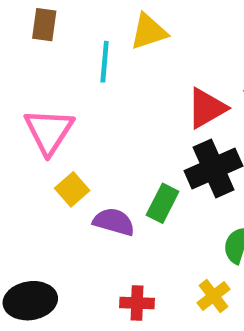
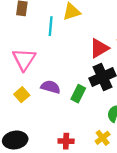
yellow square: (72, 189) -> (22, 95), moved
purple semicircle: (114, 222) -> (51, 87), moved

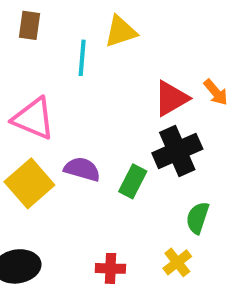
pink triangle: (24, 59) -> (34, 119), turned -40
yellow square: (22, 95) -> (29, 183), size x1.6

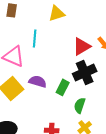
cyan line: (82, 58) -> (35, 38), moved
green semicircle: (198, 218) -> (80, 105), moved

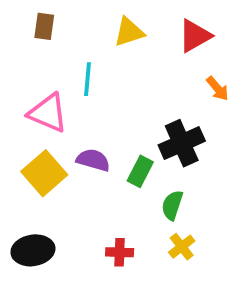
red triangle: (82, 46) -> (195, 36), moved

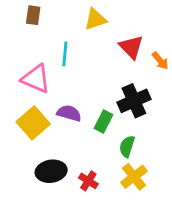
red triangle: (195, 36) -> (131, 47), moved, turned -44
yellow cross: (182, 247) -> (134, 177), size x1.4
black ellipse: (33, 250) -> (51, 171), moved
red cross: (120, 252) -> (88, 181), turned 30

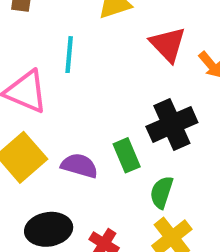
purple semicircle: (69, 113) -> (79, 166), moved
green rectangle: (104, 122) -> (127, 155), turned -50

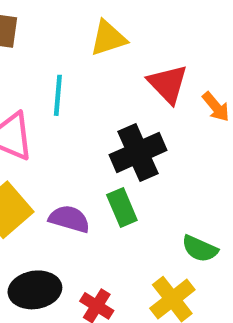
black cross: (172, 124) -> (138, 153), moved
green semicircle: (162, 192) -> (200, 249), moved, turned -84

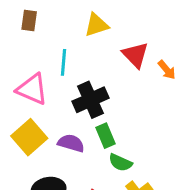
black cross: (138, 153) -> (90, 100), moved
green semicircle: (200, 249) -> (120, 163), moved

